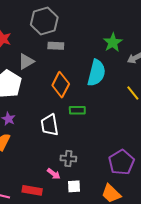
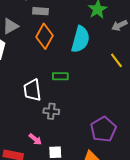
orange diamond: (61, 85) -> (44, 36), moved
gray cross: (68, 158) -> (51, 111), moved

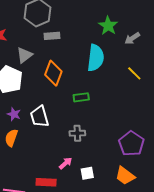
orange diamond: (44, 36) -> (53, 73), moved
white trapezoid: (32, 90) -> (40, 117), moved
pink arrow: (35, 139) -> (66, 163), turned -72

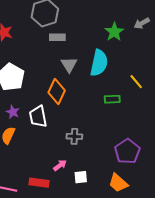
gray arrow: (132, 38) -> (142, 23), moved
gray triangle: (24, 55) -> (69, 65), moved, turned -30
orange diamond: (53, 73) -> (57, 91), moved
green rectangle: (81, 97) -> (112, 99), moved

